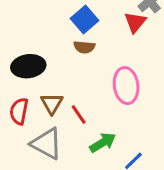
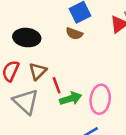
pink ellipse: (126, 86) -> (100, 99), moved
green arrow: (103, 143) -> (71, 98), moved

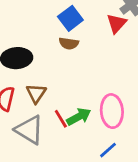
red line: (57, 85) -> (61, 119), moved

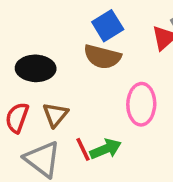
brown semicircle: (69, 43) -> (102, 57), size x1.5
pink ellipse: (112, 111) -> (141, 104), moved

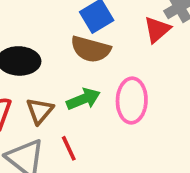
green arrow: (106, 149) -> (83, 99), moved

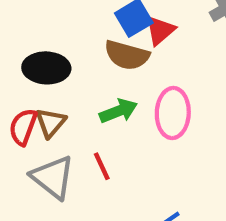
red triangle: (157, 30) -> (160, 30), moved
brown triangle: (40, 111) -> (51, 123), moved

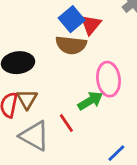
green arrow: (118, 111) -> (90, 101), moved

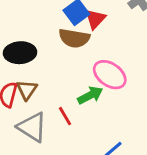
pink ellipse: (109, 79) -> (110, 75), turned -52

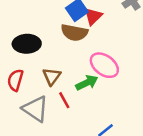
brown triangle: (27, 90) -> (52, 76), moved

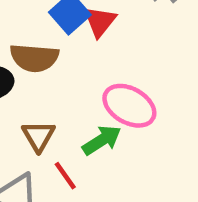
brown semicircle: (74, 33) -> (34, 58), moved

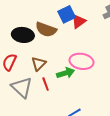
pink ellipse: (129, 106) -> (81, 61), turned -35

